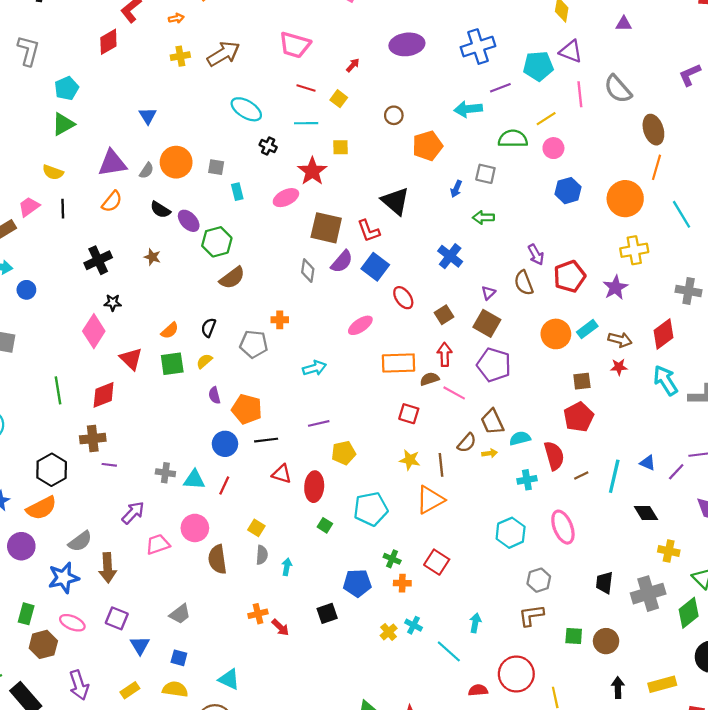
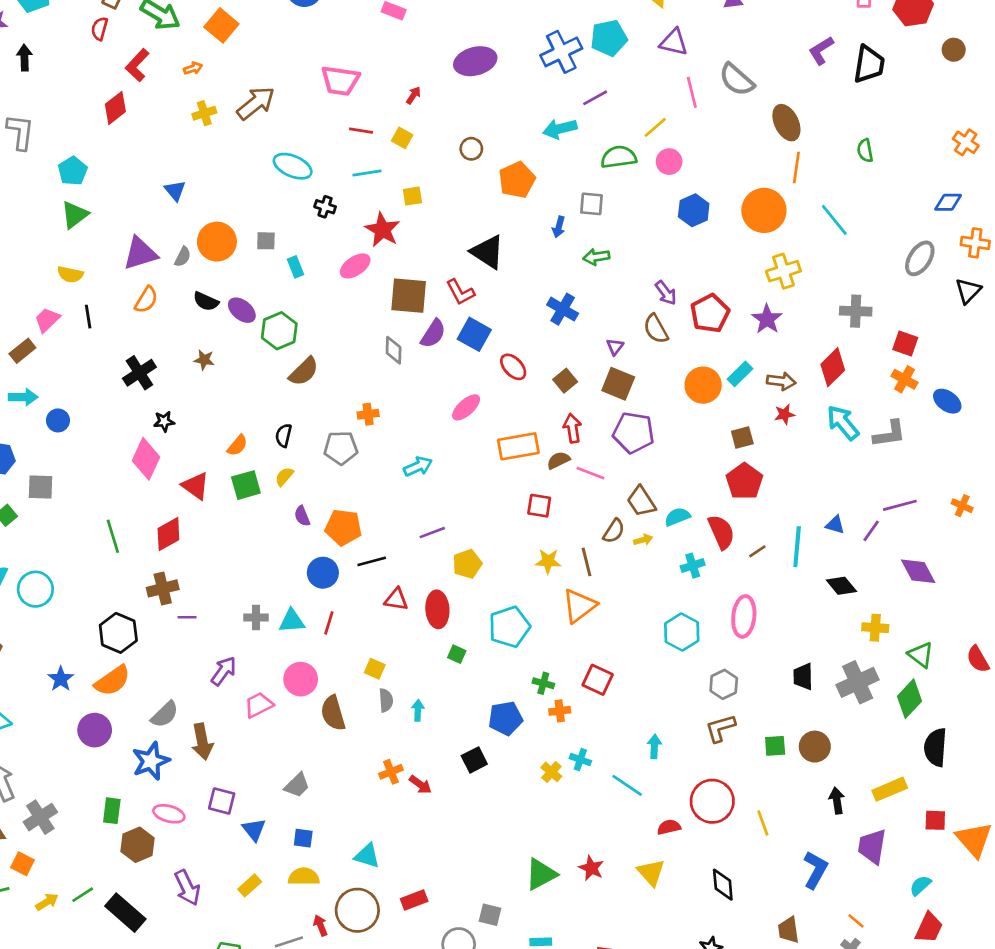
cyan pentagon: (538, 66) -> (609, 38), moved
pink ellipse: (563, 527) -> (744, 616), turned 36

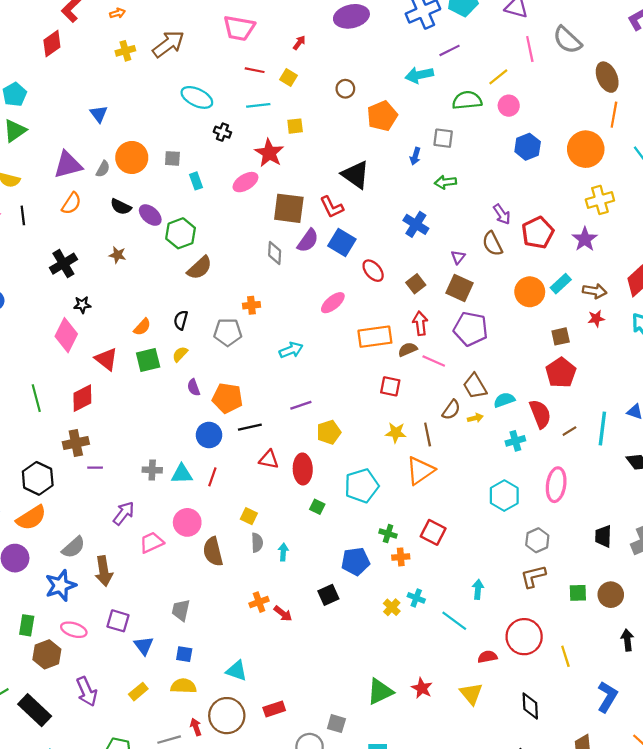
gray trapezoid: (297, 785) -> (181, 610), turned 145

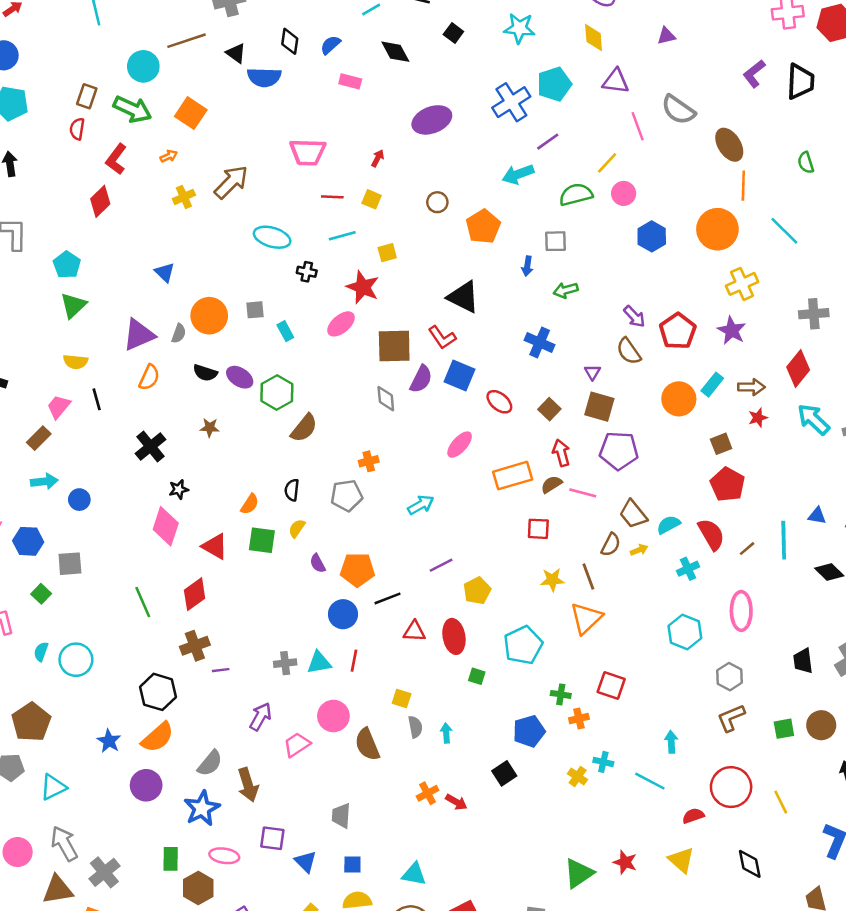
green square: (148, 360) -> (262, 540), turned 30

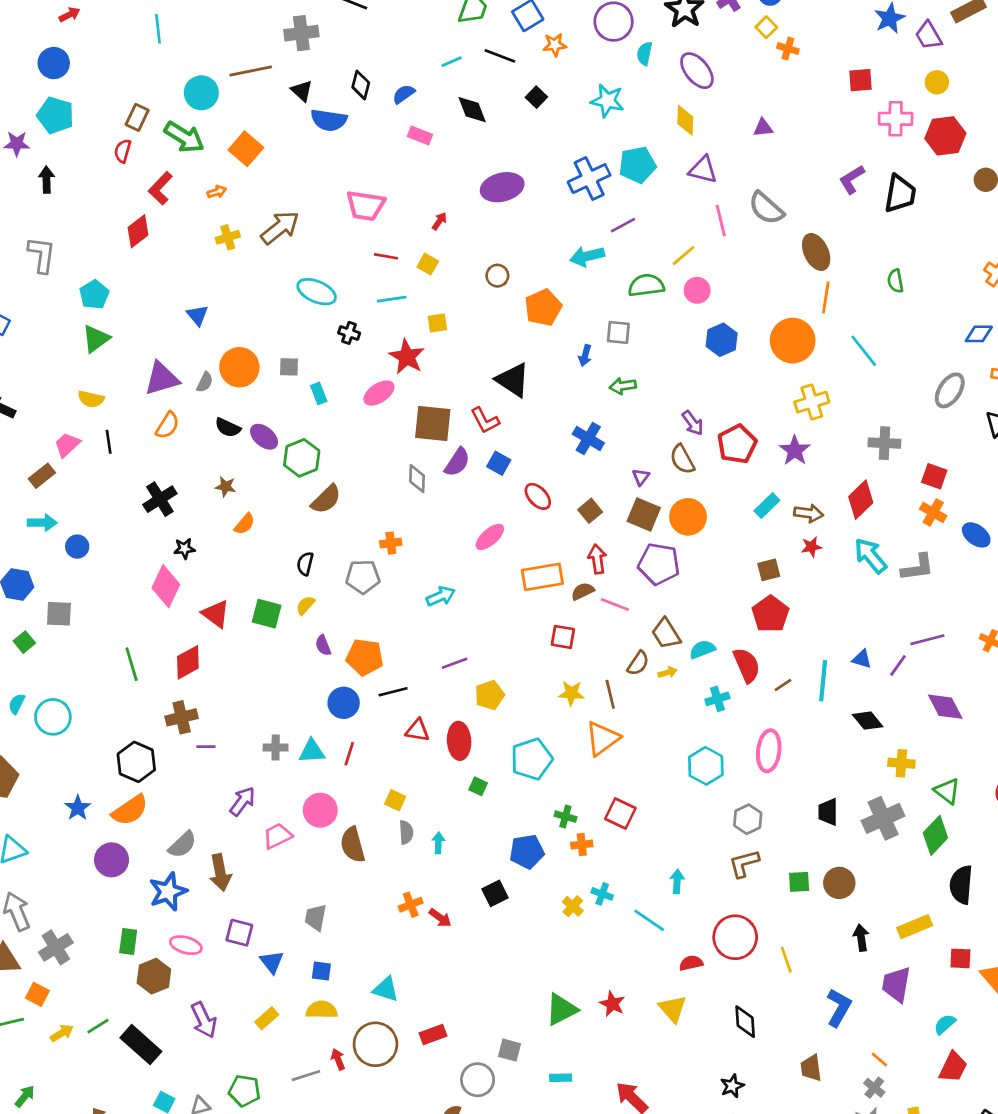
blue square: (460, 375) -> (499, 463), size x0.7
orange circle: (679, 399) -> (688, 517), moved
orange semicircle: (250, 504) -> (245, 524), moved

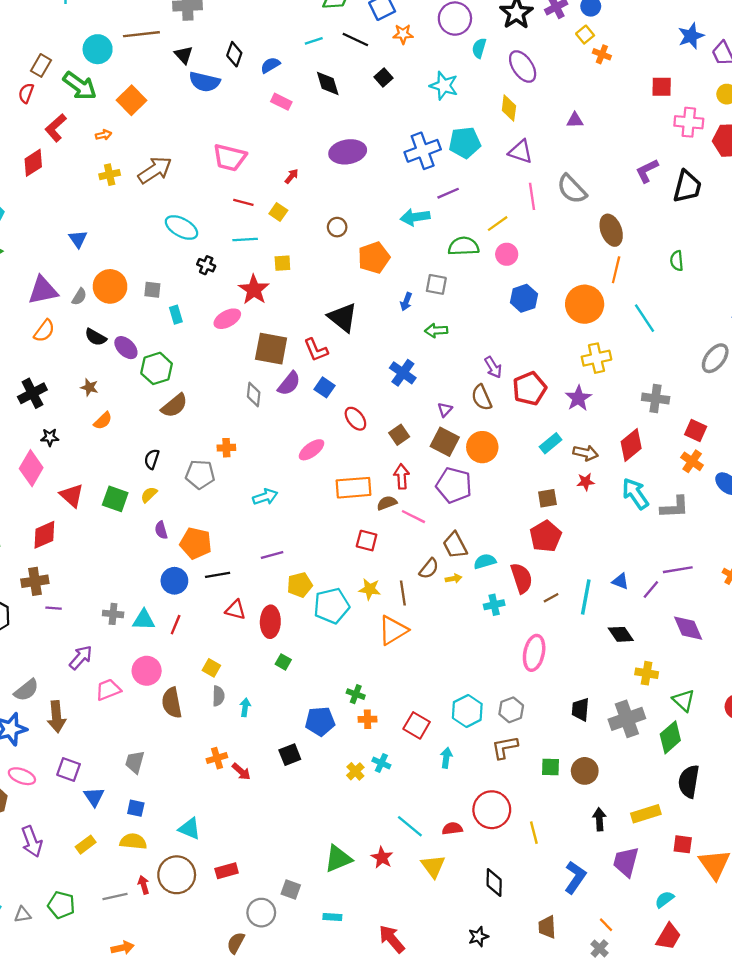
cyan pentagon: (532, 759) -> (332, 606), moved
cyan hexagon: (706, 766) -> (467, 711), moved
red square: (620, 813) -> (417, 725), moved
cyan line: (649, 920) -> (410, 826), moved

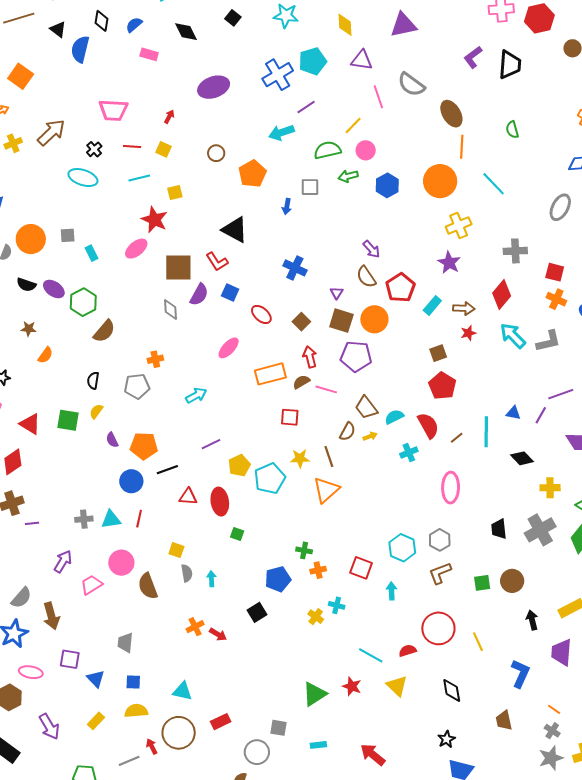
blue semicircle: (204, 82) -> (80, 49), turned 100
purple triangle: (575, 120) -> (403, 25), size x1.8
black cross: (206, 265) -> (94, 149), moved, turned 35
green arrow: (436, 331) -> (348, 176), moved
red pentagon: (530, 389) -> (400, 288), moved

